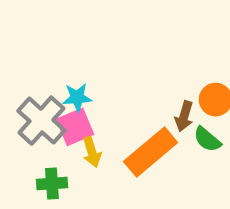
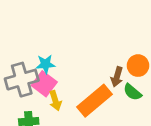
gray cross: (41, 121) -> (22, 80), turned 32
pink square: (75, 127) -> (44, 84), turned -30

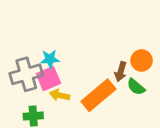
pink square: (44, 84) -> (48, 79), turned 30
yellow arrow: (55, 101) -> (60, 95), turned 120

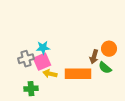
gray cross: (26, 74) -> (26, 59), size x0.7
orange rectangle: (98, 95) -> (78, 74), turned 40

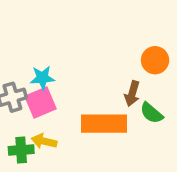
orange circle: (109, 49) -> (155, 60), moved
yellow arrow: (50, 74) -> (44, 141), moved

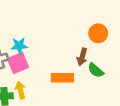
orange rectangle: (104, 124) -> (62, 78), size x0.7
yellow arrow: (44, 141) -> (20, 90), turned 63

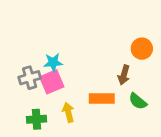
green semicircle: (96, 70) -> (138, 101), moved
yellow arrow: (20, 90) -> (68, 112), moved

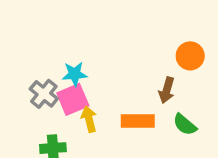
gray cross: (30, 78) -> (44, 94), turned -35
yellow arrow: (68, 112) -> (89, 119), moved

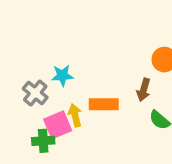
pink square: (73, 99) -> (58, 125), moved
orange rectangle: (138, 121) -> (104, 104), moved

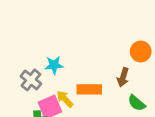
yellow arrow: (75, 115) -> (65, 99), turned -30

